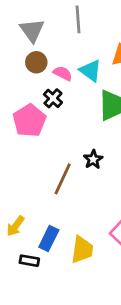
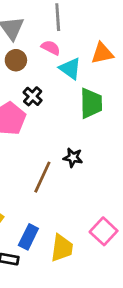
pink semicircle: (63, 73) -> (51, 48), moved
black star: (93, 159) -> (73, 158), turned -30

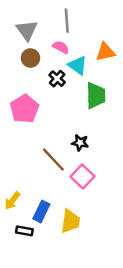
black cross: (33, 96) -> (57, 79), moved
brown line: (42, 177) -> (53, 160), turned -68
pink square: (104, 231) -> (82, 176), moved

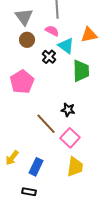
yellow trapezoid: (70, 221) -> (75, 167), moved
black rectangle: (24, 231) -> (29, 192), moved

